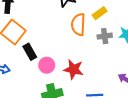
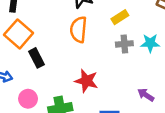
orange semicircle: (78, 24) -> (79, 30), moved
pink circle: (47, 65) -> (28, 99), moved

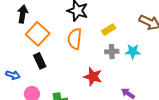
orange square: (19, 34) -> (38, 34), moved
red star: (86, 81) -> (93, 77), moved

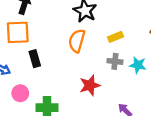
orange square: (38, 34) -> (18, 32), moved, turned 35
red star: (93, 77) -> (90, 85), turned 30

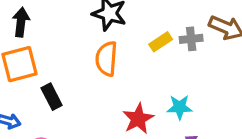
gray cross: (115, 61) -> (191, 39), moved
cyan star: (138, 65) -> (180, 107), moved

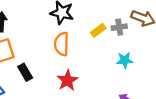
cyan star: (180, 107) -> (125, 60), moved
red star: (138, 119) -> (67, 80), moved

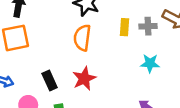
yellow rectangle: (98, 30) -> (124, 27), turned -56
black rectangle: (25, 72) -> (50, 80), moved

